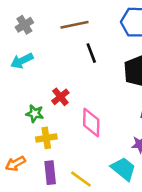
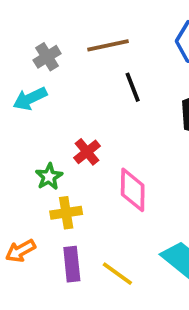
gray cross: (24, 25) -> (47, 57), moved
green star: (35, 113) -> (49, 177), turned 30

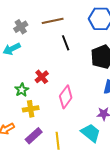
pink diamond: (133, 190) -> (66, 97), turned 35
purple rectangle: (72, 264) -> (34, 136), turned 54
yellow line: (117, 274) -> (58, 141), turned 48

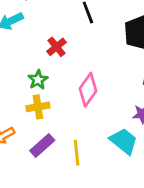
red cross: (42, 77) -> (57, 47), moved
green star: (22, 90) -> (38, 80), moved

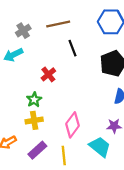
pink diamond: (88, 90) -> (72, 125), moved

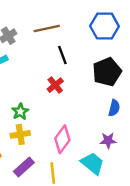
red cross: (48, 74) -> (55, 85), moved

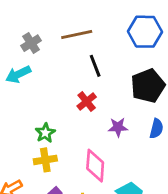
pink diamond: (62, 139) -> (95, 166), turned -32
purple star: (108, 140) -> (118, 127), moved

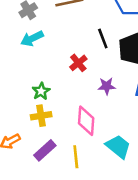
black line: (95, 66) -> (103, 38), moved
cyan arrow: (18, 74) -> (32, 38), moved

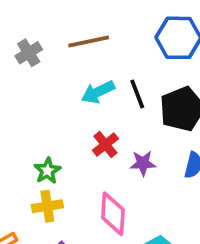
cyan arrow: (32, 38) -> (98, 92), moved
red cross: (78, 63) -> (105, 144), moved

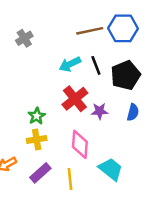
brown line: (89, 42) -> (90, 31), moved
red cross: (105, 144) -> (75, 99), size x1.5

